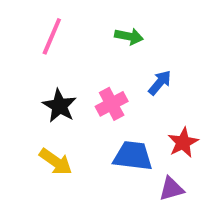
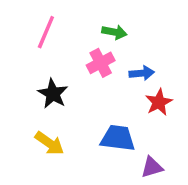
blue arrow: (160, 83) -> (142, 73), turned 45
pink cross: (112, 104) -> (101, 63), moved
red star: (183, 142) -> (159, 102), moved

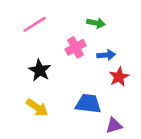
pink line: (46, 32) -> (35, 24), turned 35
green arrow: (114, 32) -> (96, 23), moved

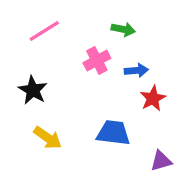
black star: (40, 70) -> (33, 90), moved
purple triangle: (114, 125) -> (161, 161), moved

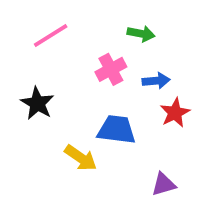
blue trapezoid: (113, 133) -> (117, 130), moved
yellow arrow: (48, 138) -> (81, 158), moved
purple triangle: (161, 161) -> (164, 184), moved

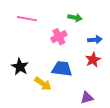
pink line: (51, 35) -> (27, 19), turned 42
blue arrow: (156, 81) -> (95, 40), moved
black star: (37, 103) -> (20, 67), moved

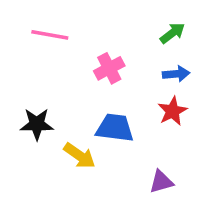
green arrow: (75, 18) -> (172, 33), moved, turned -48
black star: (20, 67) -> (37, 124), turned -30

